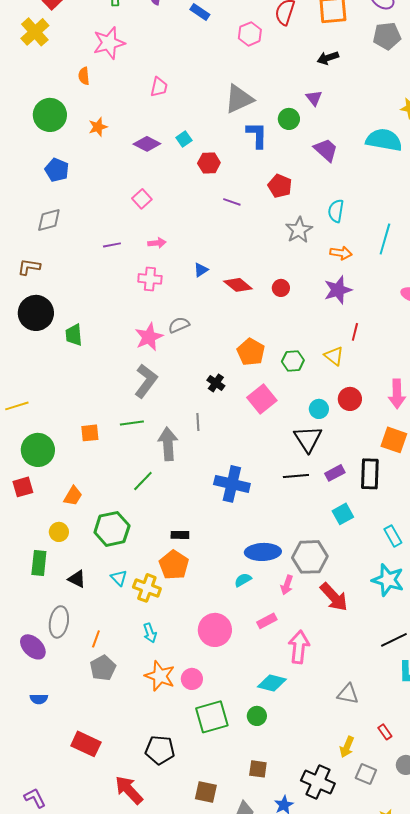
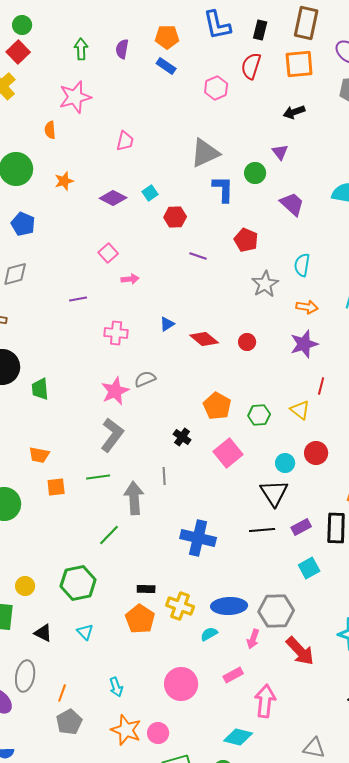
pink arrow: (157, 243) -> (130, 279), moved
orange trapezoid: (73, 496) -> (39, 455), moved, turned 70
yellow cross: (147, 588) -> (180, 606), moved

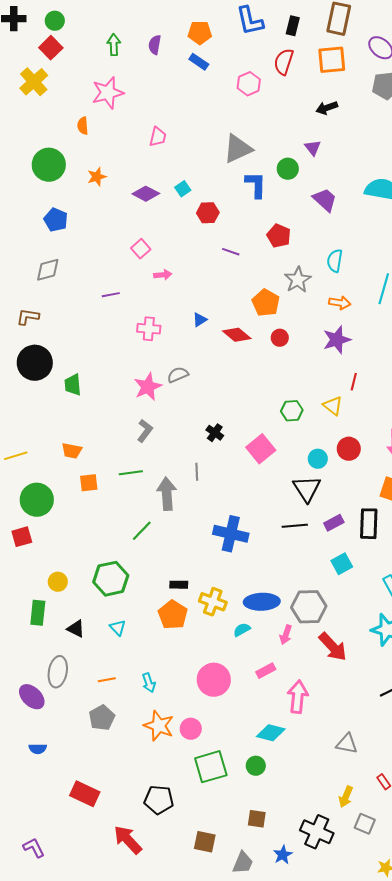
orange pentagon: (217, 406) -> (266, 303), moved
gray L-shape: (112, 435) -> (145, 431), size x0.7
orange line: (62, 693) -> (107, 680), moved, turned 60

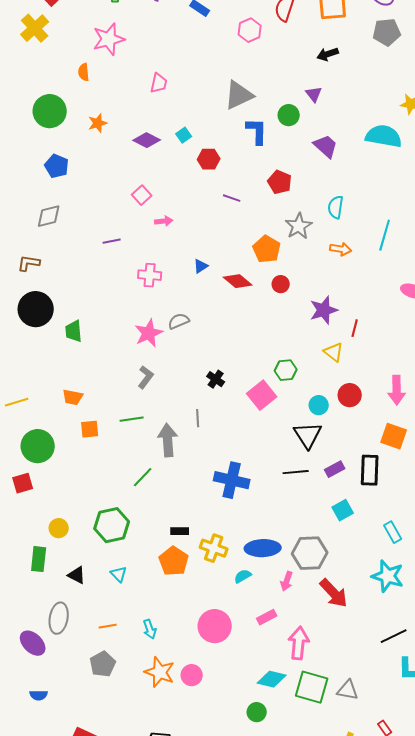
purple star: (337, 340) -> (324, 310), moved
green hexagon: (292, 411) -> (286, 370), moved
green square: (211, 767) -> (312, 687), moved, turned 32

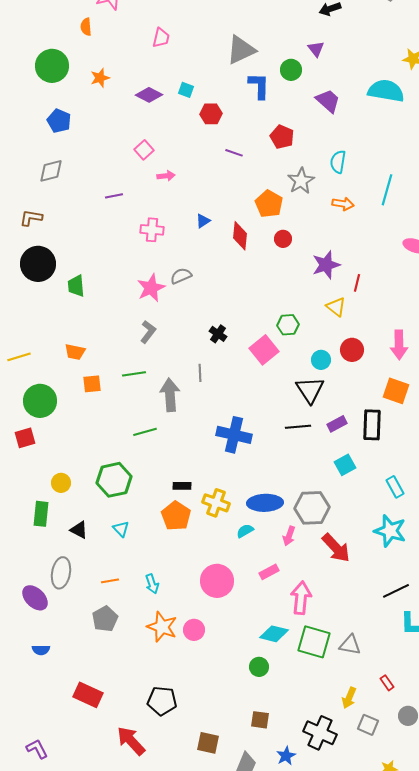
cyan square: (184, 135) -> (186, 90), turned -35
red diamond: (238, 281) -> (240, 236), turned 56
green line: (143, 477) -> (145, 432), turned 30

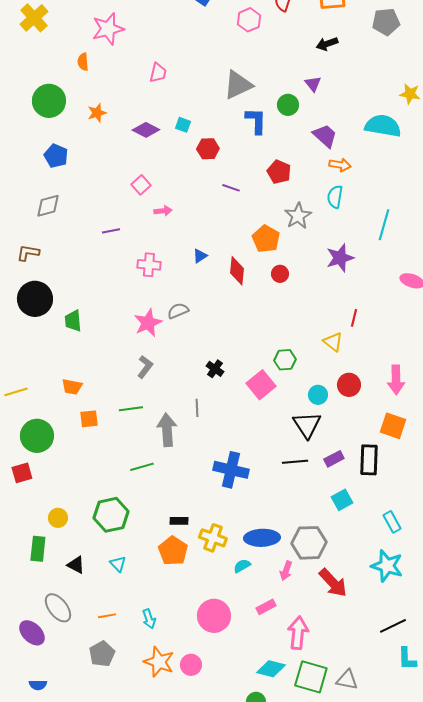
orange arrow: (343, 204) -> (340, 165), moved
purple star: (326, 265) -> (340, 258), moved
gray ellipse: (61, 573) -> (58, 608), turned -48

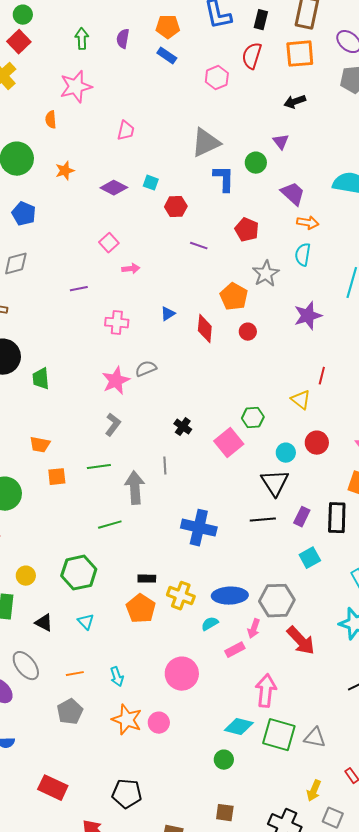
purple rectangle: (334, 459) -> (302, 517), turned -36
pink rectangle: (266, 607) -> (235, 650), moved

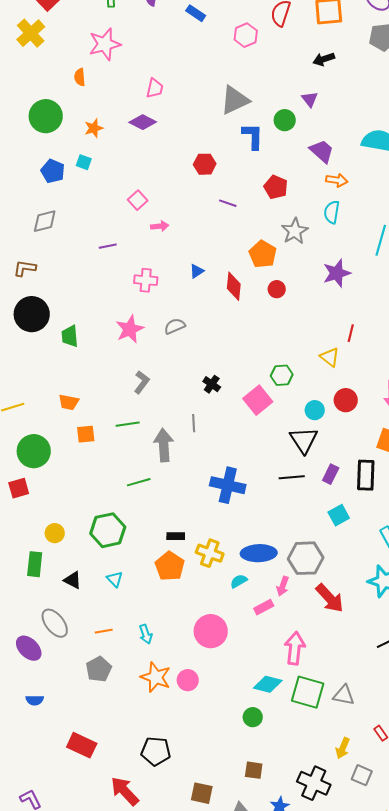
cyan square: (151, 183) -> (84, 162), moved
purple diamond: (114, 188) -> (143, 122), moved
pink star: (116, 381) -> (130, 329), moved

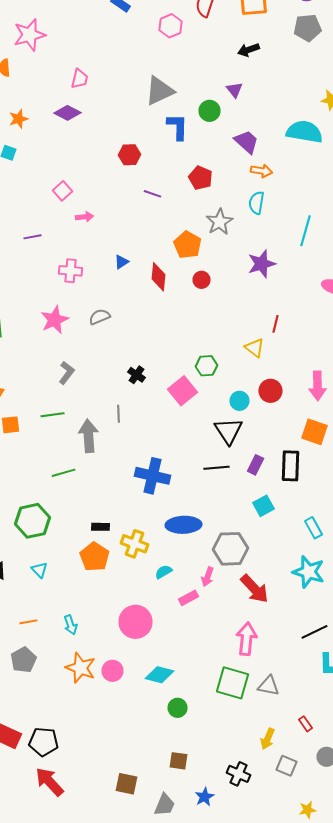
blue ellipse: (259, 553) -> (184, 525), moved
pink arrow: (295, 648) -> (246, 639), moved
cyan diamond: (268, 684) -> (160, 675), moved
black pentagon: (156, 751) -> (44, 742), moved
black cross: (314, 783) -> (238, 774), size x0.7

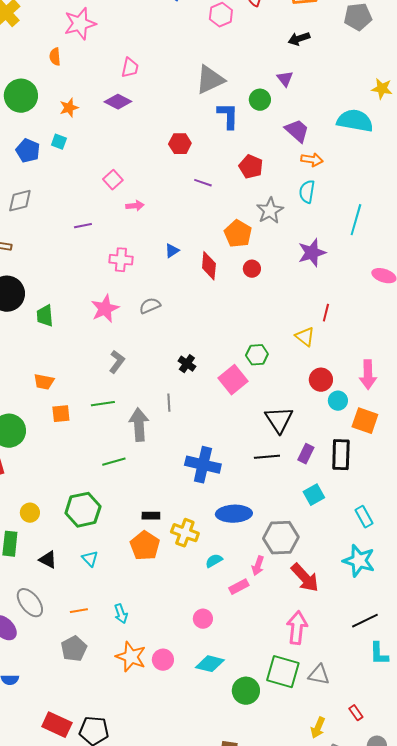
cyan circle: (240, 401) -> (338, 401), moved
pink circle: (136, 622) -> (203, 619), moved, size x0.6
green circle: (178, 708) -> (246, 691), moved, size x1.4

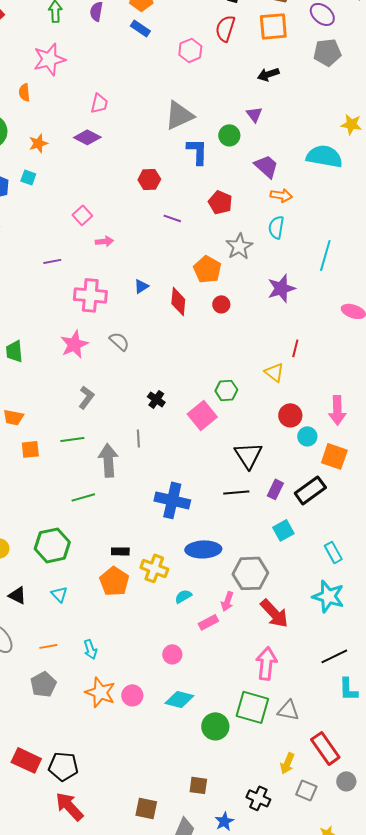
pink cross: (121, 260) -> (90, 295), size x1.4
gray semicircle: (150, 306) -> (119, 341), turned 65
black rectangle: (341, 455) -> (310, 490), turned 52
red rectangle: (356, 713) -> (325, 748), size x2.0

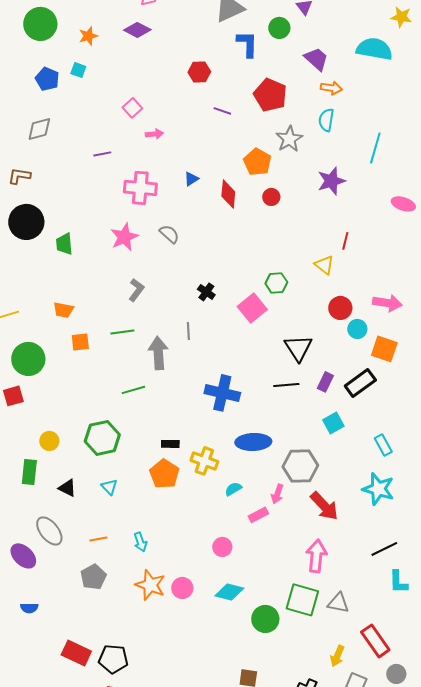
red pentagon: (220, 202) -> (270, 95), size x1.4
pink arrow: (337, 410) -> (387, 303), turned -80

